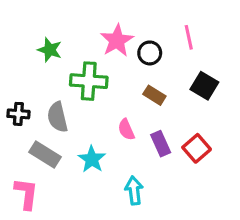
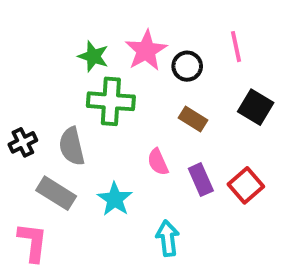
green star: (50, 50) -> (93, 56), moved
black cross: (18, 114) -> (23, 142), turned -30

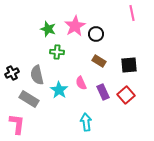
pink line: (236, 47) -> (132, 13), moved
green cross: (111, 101) -> (57, 52), size x0.6
black square: (256, 107) -> (129, 65), moved, turned -36
cyan star: (115, 199) -> (59, 90), moved

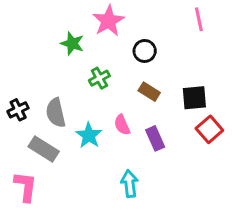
pink star: (75, 26) -> (108, 21), moved
green cross: (57, 52) -> (99, 78), moved, turned -32
red square: (126, 95) -> (209, 129), moved

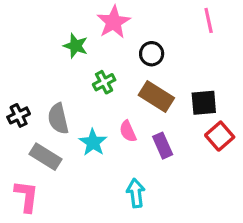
brown rectangle: (149, 92) -> (156, 96), size x1.5

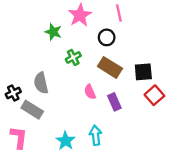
pink line: (209, 20) -> (119, 13), moved
black cross: (19, 115) -> (13, 93), moved
cyan star: (93, 142) -> (65, 141), moved

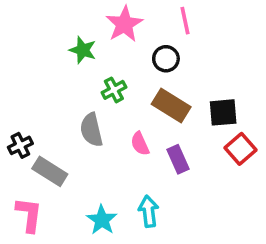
gray semicircle: (41, 83) -> (91, 130), moved

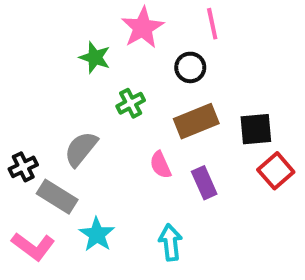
brown rectangle: (171, 106) -> (196, 121), turned -54
gray semicircle: (91, 130) -> (81, 149), moved, turned 52
pink L-shape: (29, 215) -> (33, 246), turned 120
cyan star: (102, 220) -> (97, 234), moved

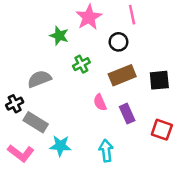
gray semicircle: (81, 149) -> (39, 79), moved, turned 30
red square: (276, 171) -> (162, 130), moved, turned -30
cyan star: (97, 234) -> (60, 146), turned -30

